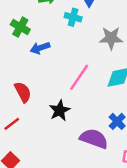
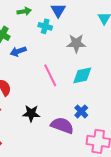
pink line: (79, 77) -> (50, 75), turned -60
black star: (60, 110) -> (31, 113), moved, turned 30

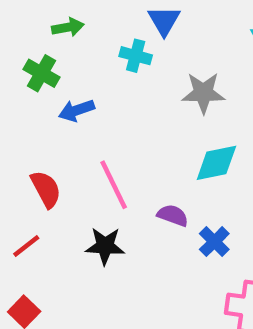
green arrow: (24, 11) -> (68, 27), moved
pink line: (50, 75) -> (114, 185), moved
purple semicircle: (62, 125) -> (173, 215), moved, size x0.6

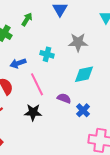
green arrow: (68, 27) -> (27, 19), moved, turned -48
cyan cross: (136, 56) -> (47, 54), moved
blue arrow: (77, 110) -> (18, 63), moved

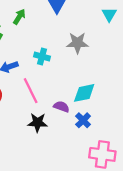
cyan diamond: (84, 74) -> (84, 93), moved
black star: (33, 112) -> (38, 123), moved

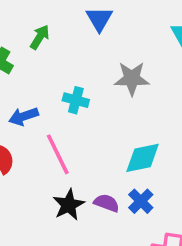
purple semicircle: (61, 107) -> (107, 203), moved
black star: (38, 123) -> (69, 205), turned -30

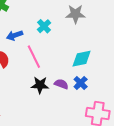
cyan cross: (76, 100) -> (44, 26), turned 32
black star: (69, 205) -> (40, 85), turned 30

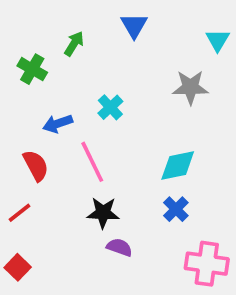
gray star: (75, 14) -> (190, 87), moved
purple semicircle: (61, 84) -> (119, 247), moved

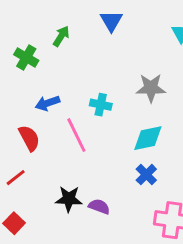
gray star: (190, 87) -> (151, 88), moved
cyan cross: (110, 107) -> (101, 105), moved, turned -35
black star: (103, 213) -> (69, 199), moved

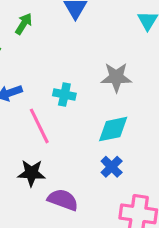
black star: (69, 199) -> (31, 173), moved
purple semicircle: (99, 206) -> (63, 200), size x1.4

